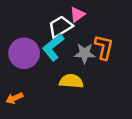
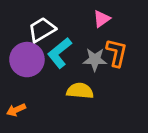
pink triangle: (77, 15) -> (102, 19), moved
white trapezoid: (60, 27) -> (42, 30), moved

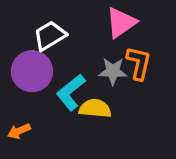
pink triangle: (102, 19) -> (121, 23), size x1.5
cyan L-shape: (60, 53) -> (71, 92), moved

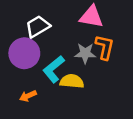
pink triangle: (121, 23) -> (91, 17), turned 45
orange arrow: (19, 131) -> (28, 96), moved

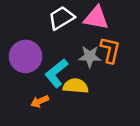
white trapezoid: (38, 26) -> (61, 18), moved
orange arrow: (28, 96) -> (40, 101), moved

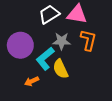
gray star: (90, 56) -> (62, 41), moved
yellow semicircle: (76, 86) -> (61, 69), turned -120

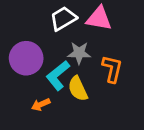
orange L-shape: (88, 40) -> (112, 69), moved

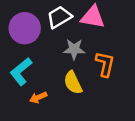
purple circle: (26, 58) -> (25, 28), moved
cyan L-shape: (58, 75) -> (21, 71), moved

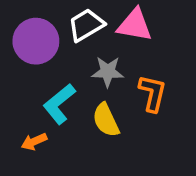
cyan L-shape: (21, 71) -> (59, 104), moved
orange arrow: (38, 97) -> (34, 142), moved

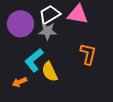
gray star: (108, 72) -> (48, 31), moved
yellow semicircle: (106, 120) -> (50, 72), moved

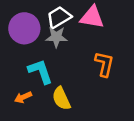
cyan L-shape: (34, 60) -> (40, 71), turned 110
yellow semicircle: (50, 72) -> (61, 99), moved

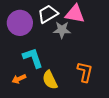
gray star: (56, 37) -> (62, 30), moved
orange L-shape: (104, 64) -> (85, 72), moved

